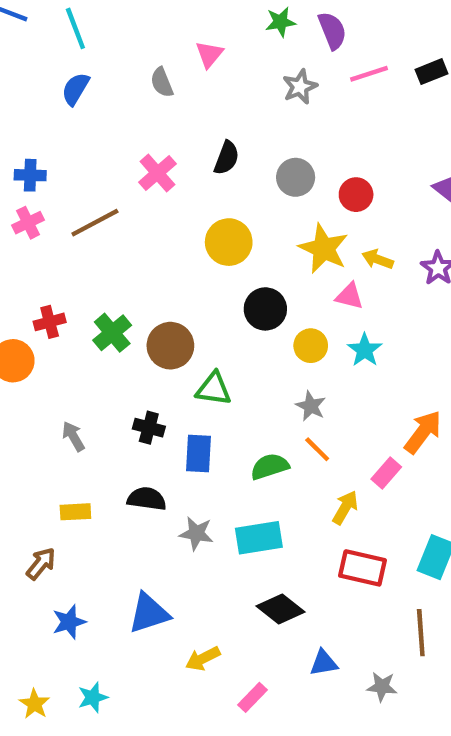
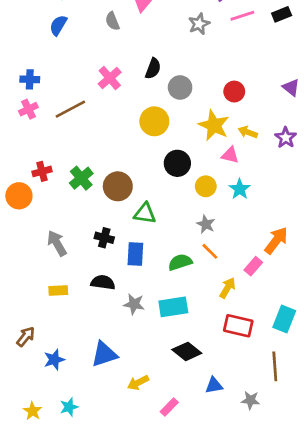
gray circle: (296, 177) -> (180, 87), moved
gray arrow: (73, 436) -> (57, 243), size x1.4
brown arrow: (41, 564) -> (26, 337), moved

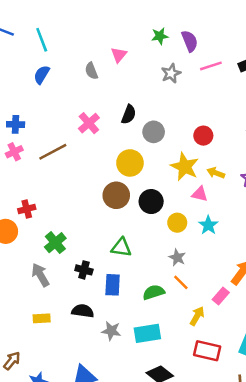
green cross: (81, 178) -> (55, 243), moved
brown circle: (118, 186) -> (116, 195), moved

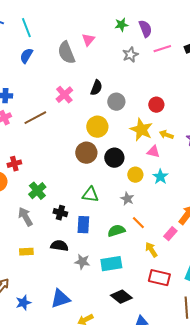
gray semicircle: (91, 71) -> (66, 53), size x1.6
gray star: (177, 257) -> (127, 199), moved
yellow arrow: (197, 316) -> (151, 250), turned -63

